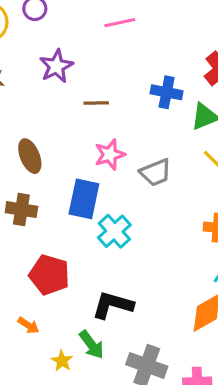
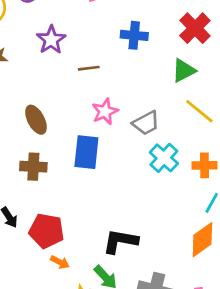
blue cross: (167, 92) -> (134, 35), moved
cyan cross: (114, 231) -> (164, 158), moved
red pentagon: (49, 275) -> (46, 231), moved
orange arrow: (28, 325) -> (60, 262), moved

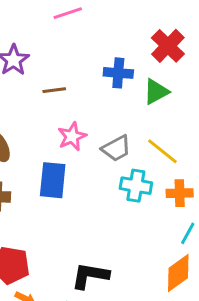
blue cross: (134, 35) -> (118, 73), moved
yellow line: (199, 111) -> (162, 151), moved
cyan cross: (164, 158) -> (136, 186), turned -32

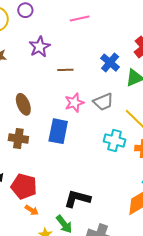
blue cross: (118, 73) -> (110, 63), turned 30
gray trapezoid: (116, 148) -> (103, 102), moved

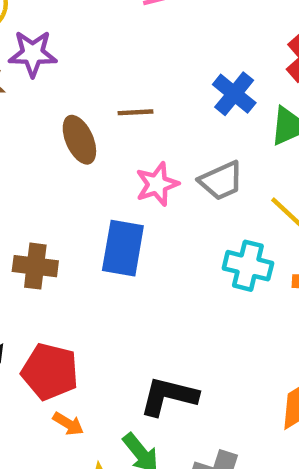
purple star: (40, 47) -> (33, 54), moved, turned 30
brown ellipse: (23, 104) -> (79, 140), moved

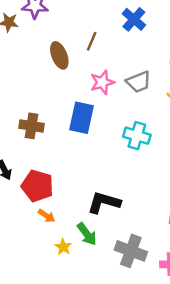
blue cross: (234, 94) -> (134, 19), moved
brown line: (136, 112) -> (92, 41), turned -66
cyan cross: (248, 266) -> (137, 136), moved

